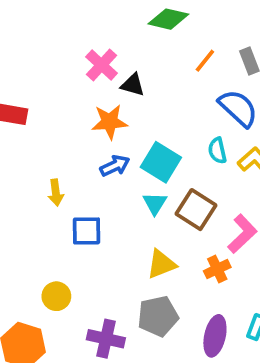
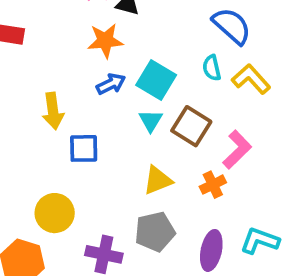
yellow arrow: (56, 193) -> (53, 111), size x1.4
yellow circle: (56, 296) -> (55, 213), size x1.4

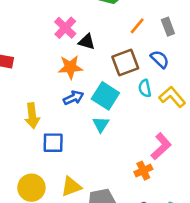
blue semicircle: (232, 26) -> (160, 59), size x0.7
brown square: (191, 126) -> (125, 63), moved, turned 36
yellow triangle: (158, 180) -> (71, 187), moved

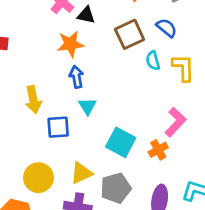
cyan square: (105, 96) -> (121, 142), moved
yellow L-shape: (172, 97) -> (183, 68), turned 44
blue arrow: (73, 98) -> (76, 77), turned -72
cyan triangle: (101, 124) -> (88, 106), moved

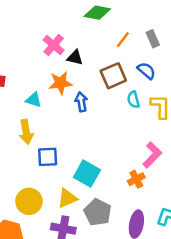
blue arrow: (76, 77) -> (81, 102), moved
cyan triangle: (88, 106) -> (34, 100), moved, turned -42
cyan square: (121, 142) -> (87, 174), moved
gray pentagon: (116, 188) -> (98, 212), turned -30

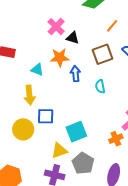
cyan semicircle: (133, 100) -> (100, 86), moved
cyan square: (87, 174) -> (76, 132), turned 35
yellow circle: (29, 201) -> (23, 129), moved

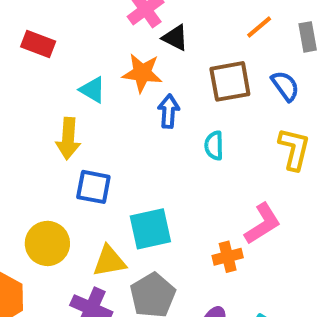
yellow circle: (23, 129) -> (47, 243), moved

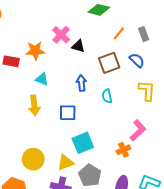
orange star: (142, 73) -> (35, 51), moved
blue square: (93, 187) -> (68, 113), moved

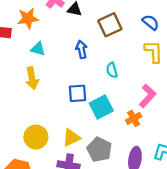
blue semicircle: (137, 60) -> (151, 22), moved
cyan semicircle: (107, 96) -> (112, 70), moved
blue square: (68, 113) -> (78, 93), moved
cyan square: (83, 143) -> (101, 107), moved

